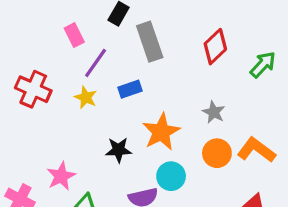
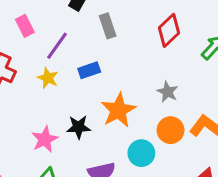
pink rectangle: (74, 35) -> (25, 26), moved
gray rectangle: (150, 42) -> (108, 26), size x0.7
pink star: (61, 176) -> (45, 139), moved
cyan circle: (171, 176) -> (141, 153), moved

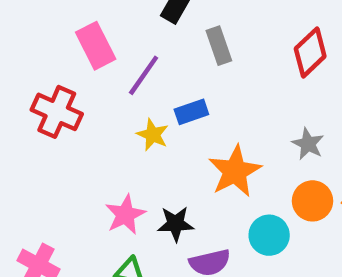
pink rectangle: (25, 26) -> (96, 46), size x1.4
yellow star: (48, 78) -> (153, 135), moved
black star: (78, 127) -> (175, 224), moved

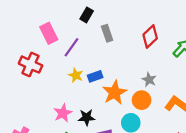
blue rectangle: (191, 112) -> (95, 76), moved
orange circle: (312, 201) -> (142, 100), moved

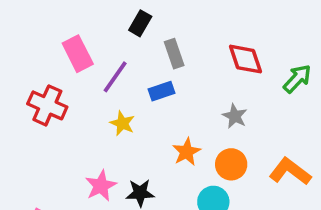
red diamond: (150, 36) -> (245, 59), turned -65
blue rectangle: (95, 76) -> (162, 91), moved
gray star: (149, 80) -> (235, 116), moved
orange star: (115, 93) -> (187, 152), size x0.7

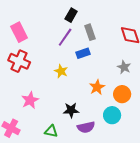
pink rectangle: (78, 54) -> (19, 32), moved
purple line: (115, 77) -> (65, 37), moved
pink star: (101, 186) -> (30, 100), moved

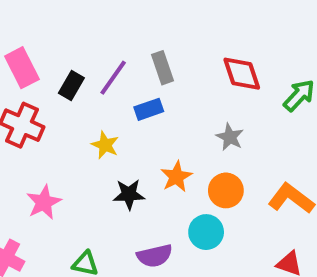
black rectangle: (71, 15) -> (71, 86), moved
black star: (71, 110) -> (129, 194), moved

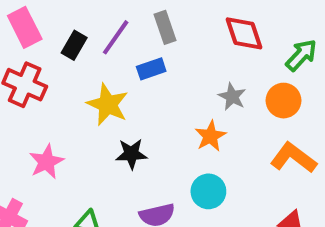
yellow star: (105, 145) -> (108, 104), size x1.5
orange star: (176, 177) -> (210, 136), moved
orange circle: (226, 190) -> (283, 101), moved

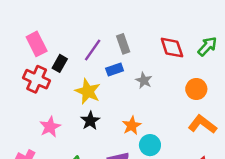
black rectangle: (74, 45) -> (60, 63), moved
green arrow: (301, 55) -> (207, 46), moved
gray star: (232, 97) -> (144, 80), moved
orange star: (210, 136) -> (132, 126), moved
black star: (131, 154) -> (90, 121), moved, turned -30

